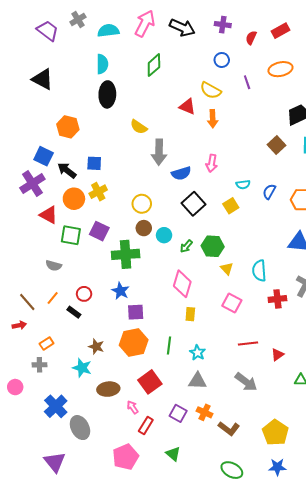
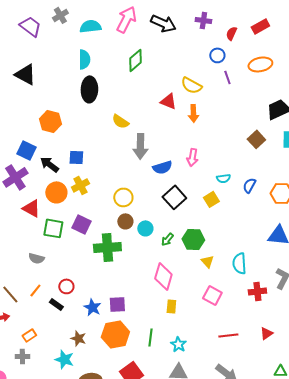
blue circle: (222, 60) -> (217, 55), moved
blue star: (120, 291) -> (92, 307), moved
red triangle: (277, 355) -> (266, 333), moved

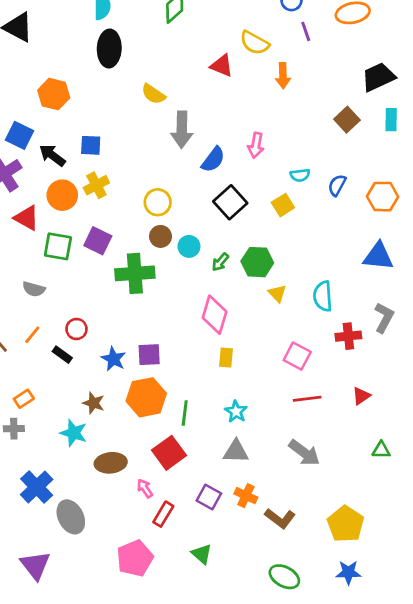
orange arrow: (193, 113) -> (283, 76), moved
blue semicircle: (162, 167) -> (213, 160), turned -36
pink square: (212, 295) -> (297, 356), moved
green line: (150, 337) -> (185, 413), moved

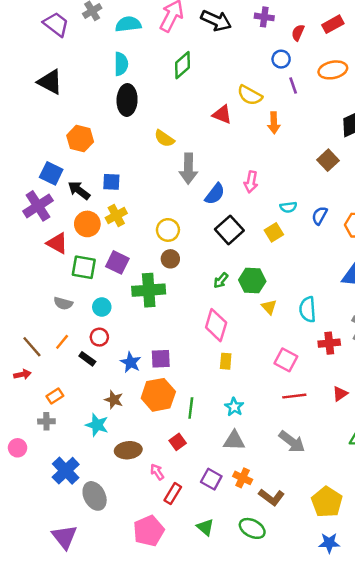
cyan circle: (189, 246) -> (102, 307), moved
red square: (169, 453) -> (178, 442), size x0.6
green ellipse: (284, 577) -> (252, 528), moved

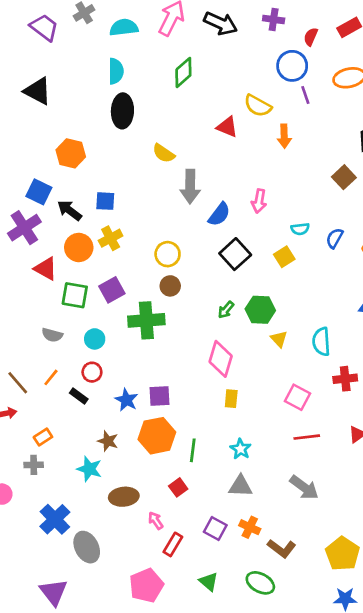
blue circle: (281, 59) -> (292, 66), size x1.5
purple square: (117, 262) -> (112, 290), turned 35

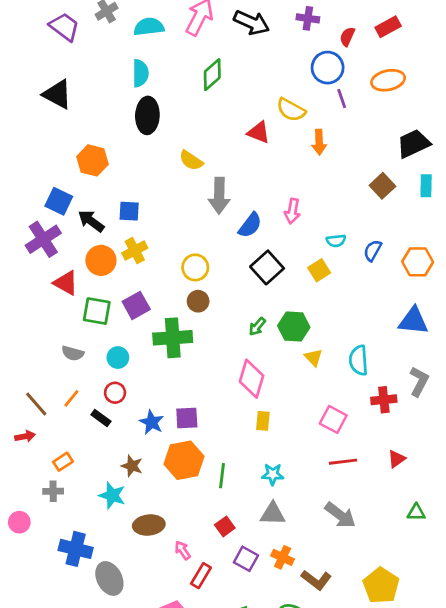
cyan star: (240, 449) -> (273, 474), turned -30
red square: (178, 487) -> (225, 526), moved
blue cross: (55, 519) -> (76, 549), turned -32

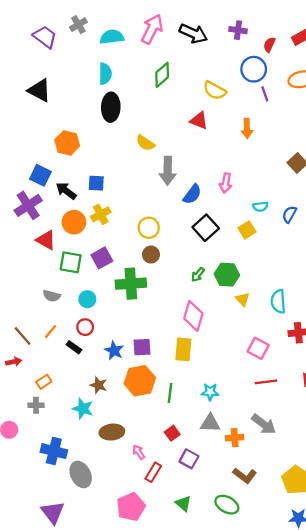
yellow semicircle: (291, 110) -> (215, 90), moved
yellow rectangle: (263, 421) -> (183, 349), moved, size x1.5
orange cross: (283, 557) -> (235, 438), moved, turned -30

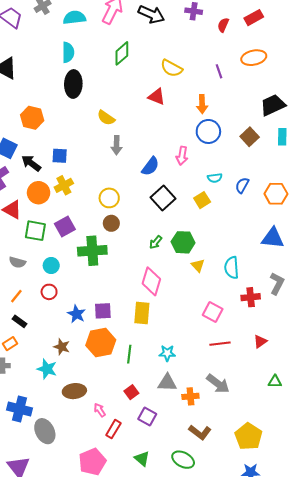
blue circle: (254, 69) -> (208, 131), moved
gray arrow: (168, 171) -> (117, 145), moved, size x0.7
black rectangle: (74, 347) -> (20, 321), moved

